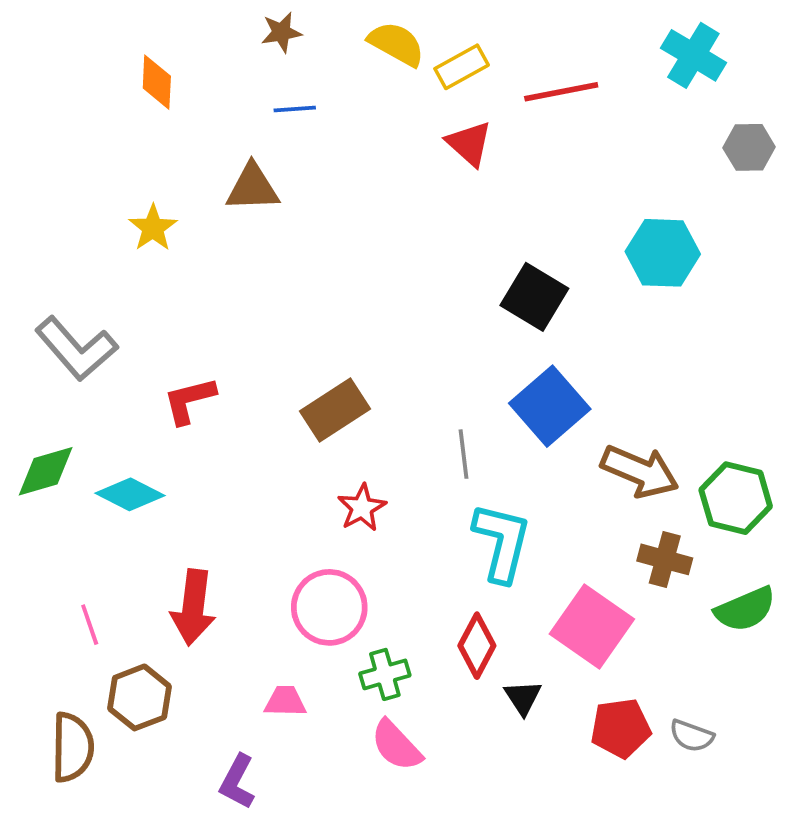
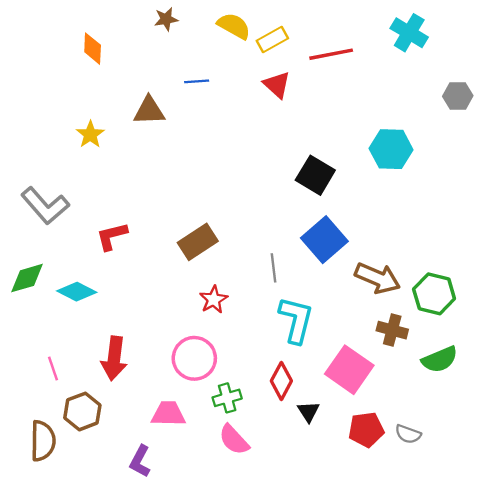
blue line: (295, 109) -> (197, 81), moved
gray hexagon: (749, 147) -> (458, 96), moved
pink trapezoid: (285, 701) -> (168, 414), size x1.4

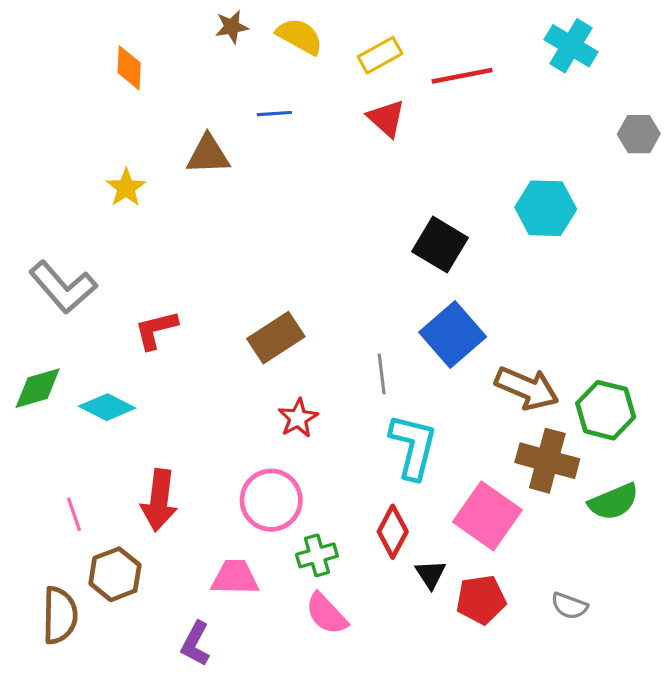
yellow semicircle: (234, 26) -> (300, 36), moved
brown cross: (392, 330) -> (547, 461), size x1.4
red pentagon: (366, 430) -> (481, 600), moved

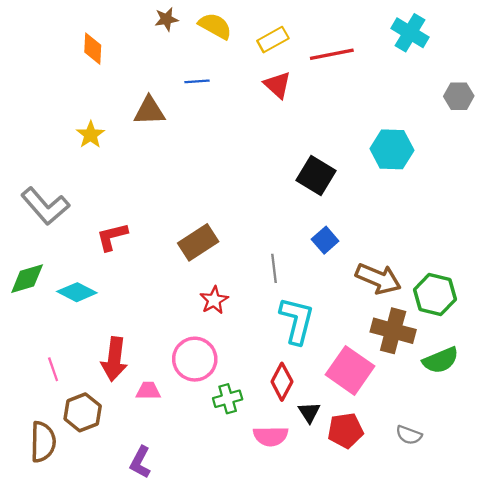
blue square: (453, 334) -> (325, 240), size x0.6
pink trapezoid: (235, 577) -> (148, 391), moved, size x0.7
pink semicircle: (326, 614) -> (271, 436), moved, turned -48

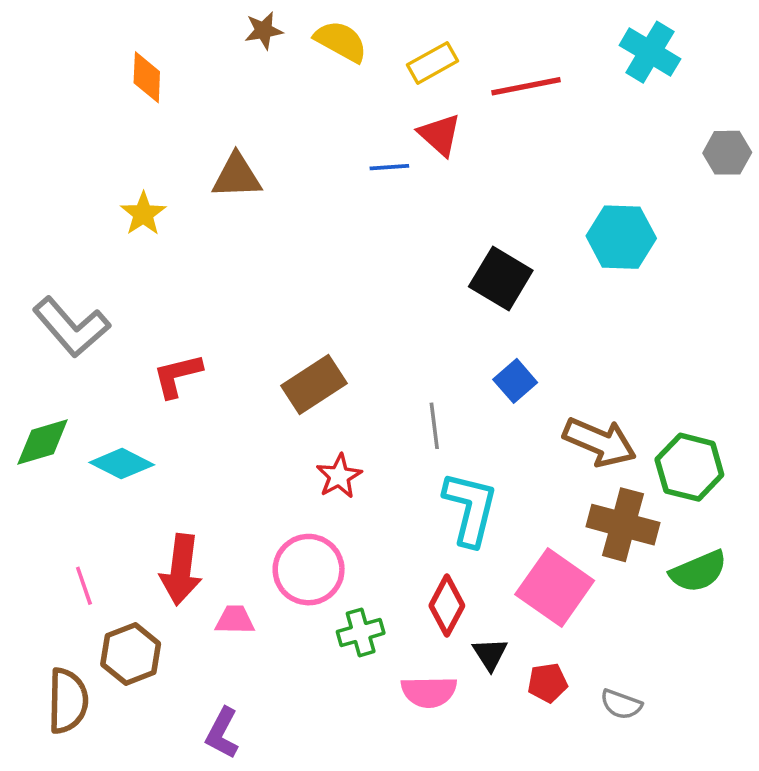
blue line: (197, 81) -> (389, 167), moved
red pentagon: (345, 430) -> (548, 683), size x0.7
gray semicircle: (409, 435) -> (621, 704), moved

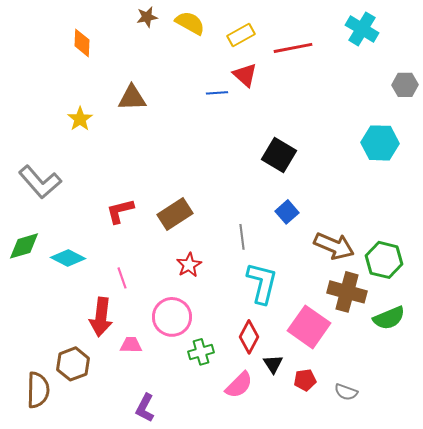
cyan hexagon: (621, 237) -> (380, 143), moved
red L-shape: (177, 376) -> (120, 211), moved
pink line: (84, 586) -> (122, 278), moved
pink semicircle: (429, 692) -> (239, 385), turned -44
purple L-shape: (222, 733) -> (145, 408), moved

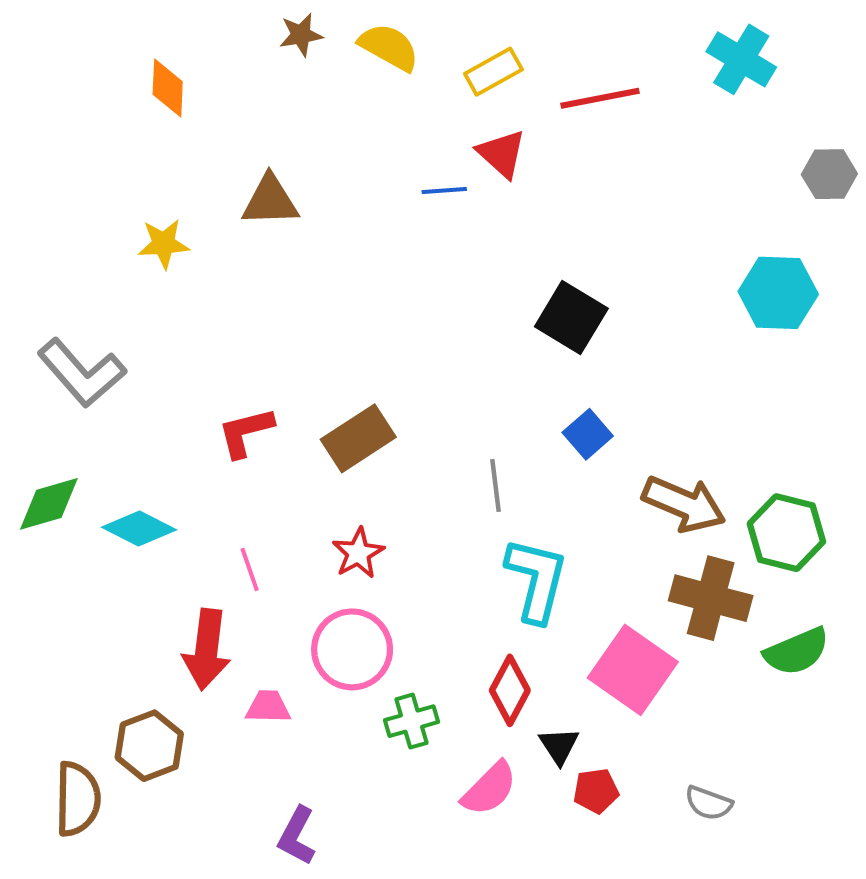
yellow star: (80, 119) -> (164, 244), turned 30
red star: (189, 265) -> (358, 553), moved
red pentagon: (305, 380) -> (596, 791), moved

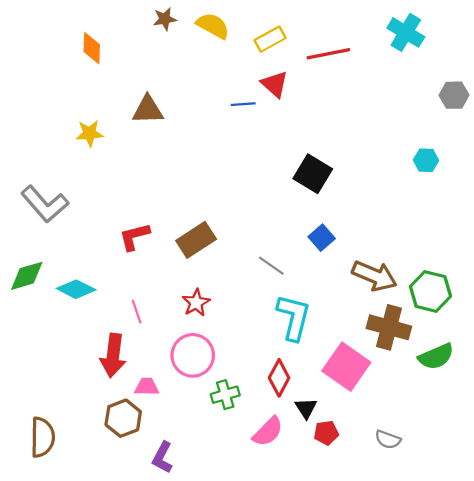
cyan hexagon: (778, 293) -> (426, 160), size x0.6
gray line: (495, 485) -> (271, 266), turned -48
brown hexagon: (149, 746) -> (123, 418), moved

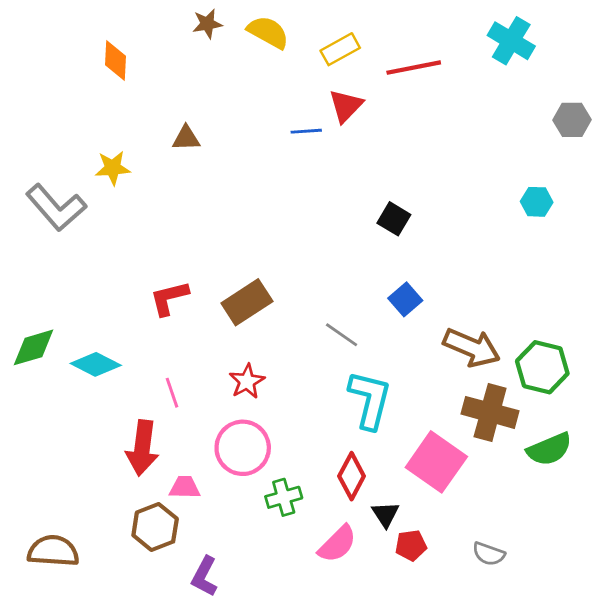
red triangle: (275, 84) -> (346, 106), turned 32
brown triangle: (148, 110) -> (186, 138), size x0.7
black square: (313, 174) -> (394, 219), size x0.7
gray L-shape: (45, 204) -> (56, 208), moved
brown semicircle: (42, 437) -> (53, 551), turned -87

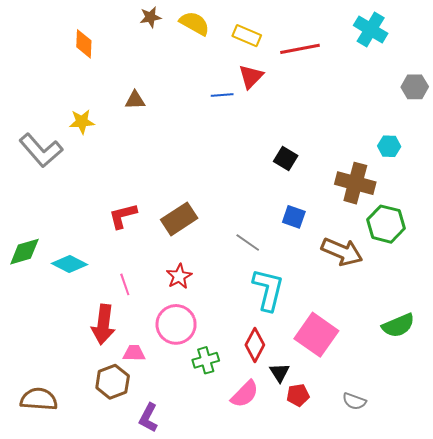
yellow rectangle: (340, 49) -> (247, 36), turned 52
blue square: (405, 299) -> (294, 217), turned -30
green hexagon: (542, 367) -> (386, 224), moved
brown cross: (490, 412) -> (355, 183), moved

